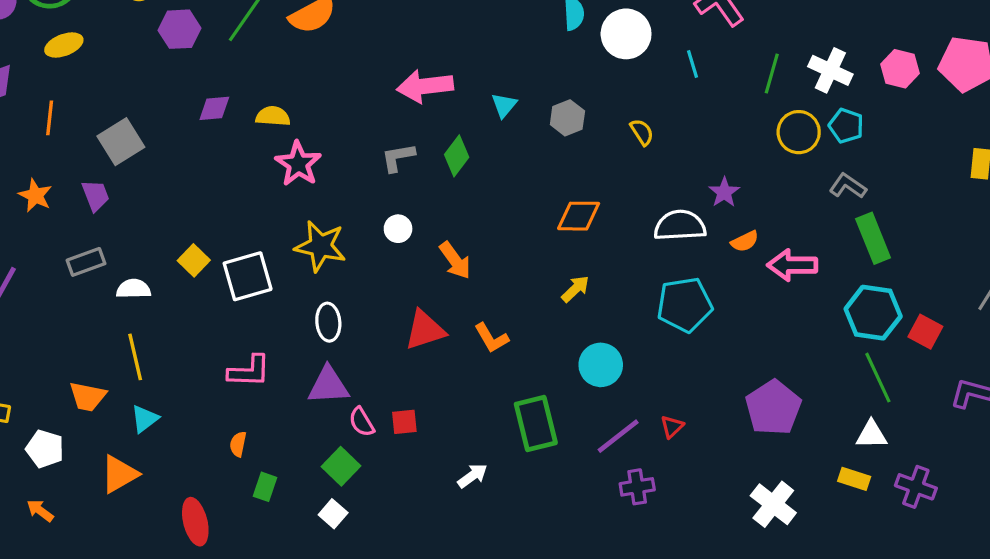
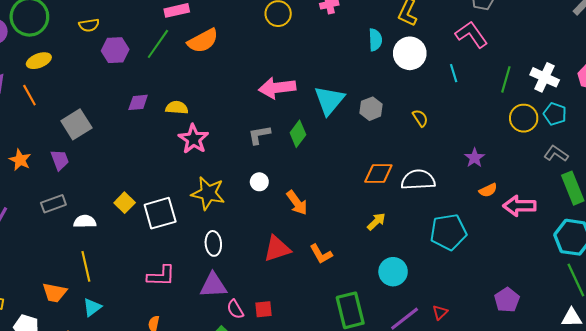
cyan triangle: (504, 105) -> (329, 100), size x1.8
orange line: (50, 118) -> (29, 95), moved, turned -35
white semicircle: (680, 226) -> (418, 180), moved
purple pentagon: (773, 408) -> (507, 300), size x0.7

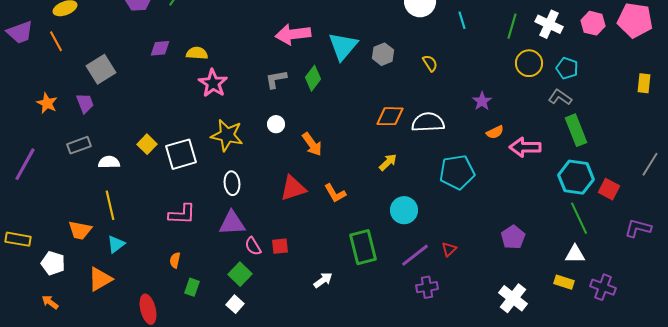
cyan pentagon: (555, 114) -> (567, 68), moved

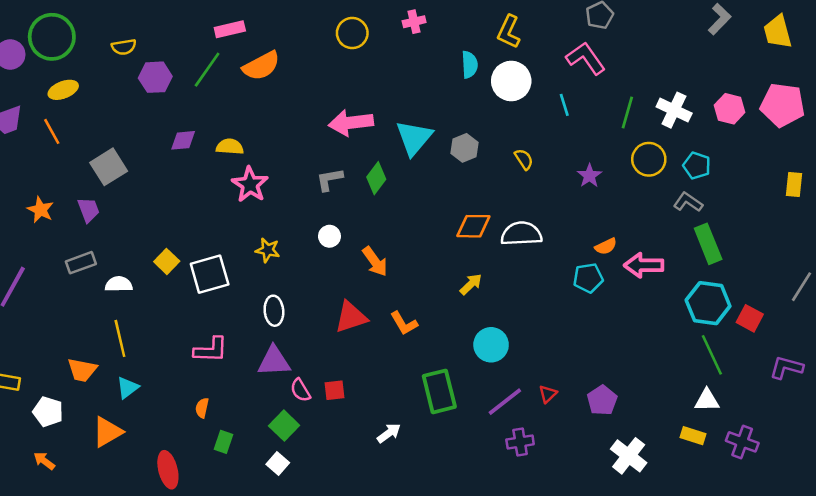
purple star: (482, 101) -> (589, 176), moved
yellow star: (227, 135) -> (268, 250), size x0.6
cyan pentagon: (457, 172) -> (588, 278), moved, size x0.7
purple pentagon: (513, 237) -> (602, 400), moved

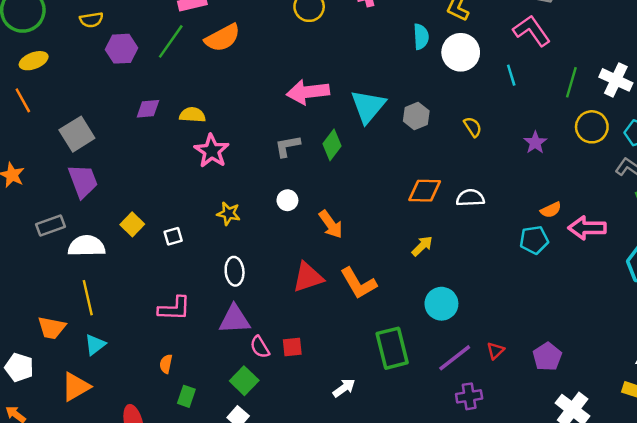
purple trapezoid: (88, 210) -> (83, 181), moved, size x1.4
white semicircle: (521, 234) -> (470, 198), size x0.7
white square: (210, 274) -> (173, 236), size x0.5
white semicircle: (119, 284) -> (87, 246), size x1.4
orange L-shape: (404, 323) -> (358, 283), size x1.4

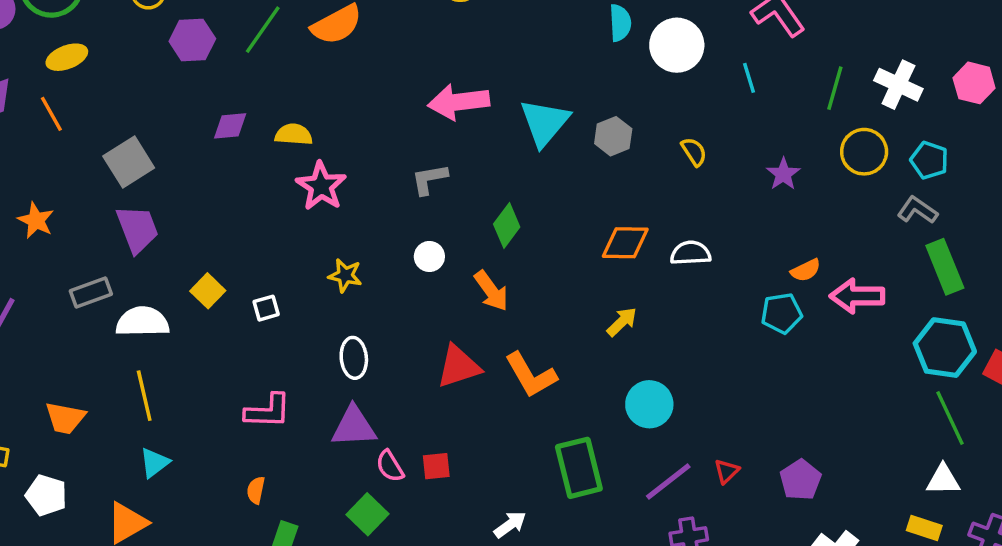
green diamond: (332, 145) -> (507, 226), moved
orange trapezoid: (52, 328) -> (65, 418), moved

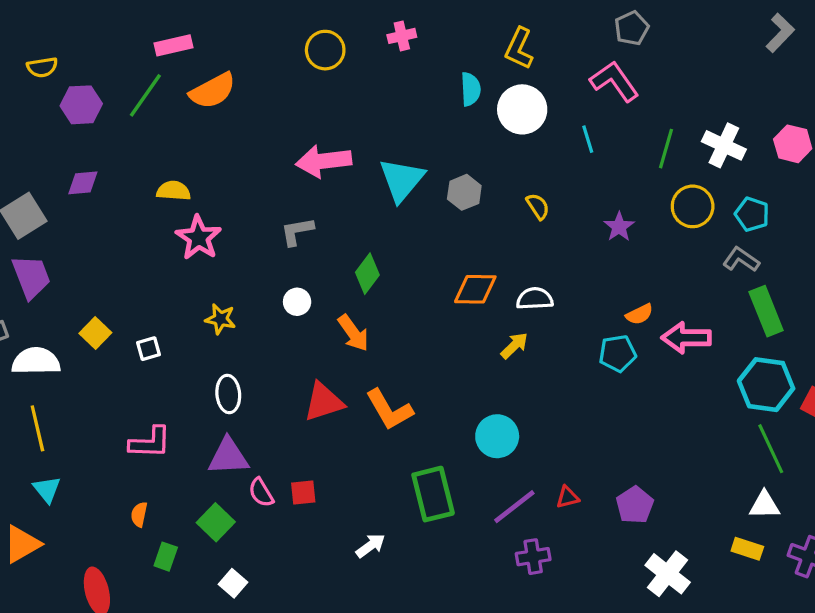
purple diamond: (230, 126) -> (83, 183), moved
yellow arrow: (622, 322) -> (514, 346), moved
cyan triangle: (154, 463) -> (47, 489), turned -32
red triangle: (727, 471) -> (568, 497), turned 30
green square: (368, 514) -> (216, 522), moved

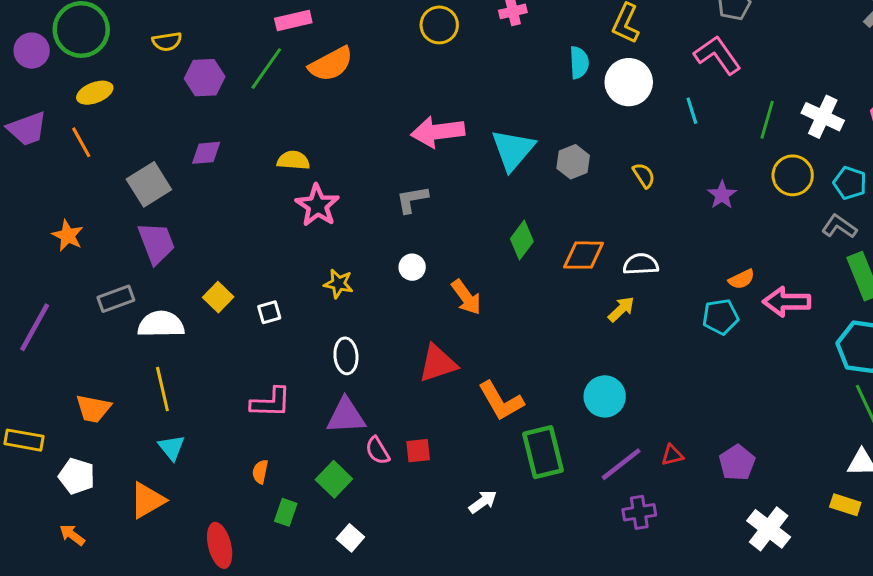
green diamond: (367, 274) -> (522, 240), moved
orange L-shape: (389, 410) -> (501, 401), moved

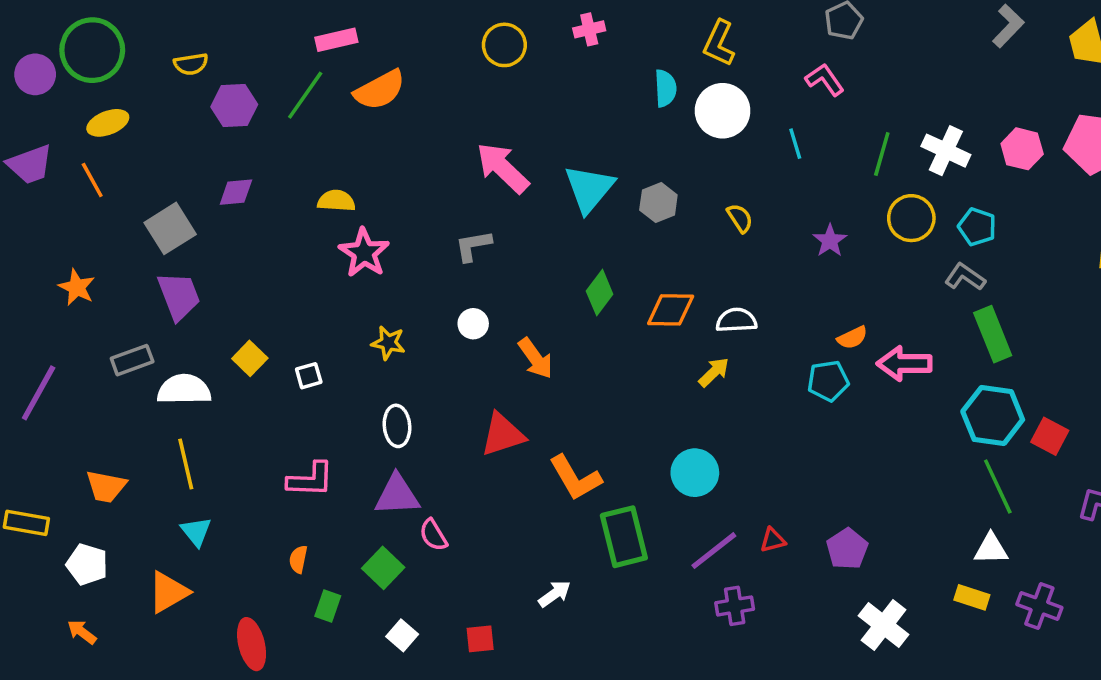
pink L-shape: (717, 55) -> (825, 80), size x0.7
pink arrow: (438, 132) -> (503, 168), turned 51
red square: (418, 451) -> (480, 639), moved

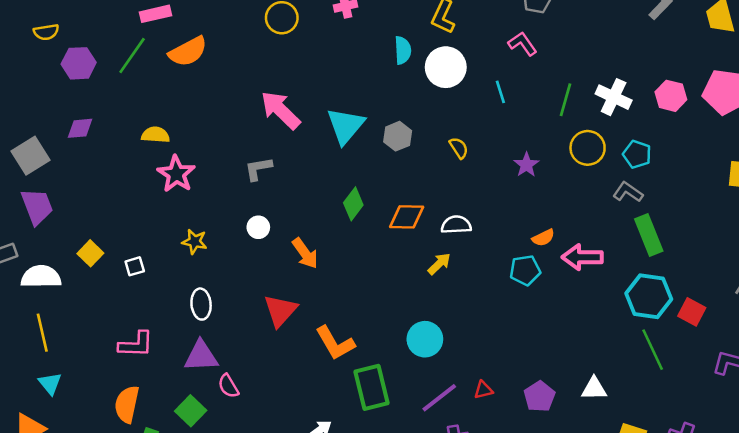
red triangle: (503, 435) -> (280, 311), turned -30
white triangle: (991, 549) -> (594, 389), moved
orange semicircle: (298, 559) -> (127, 404), size x1.8

